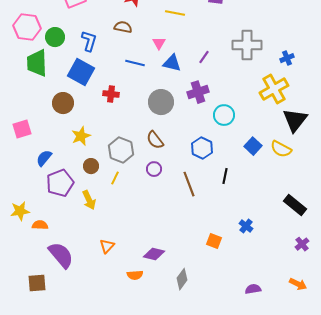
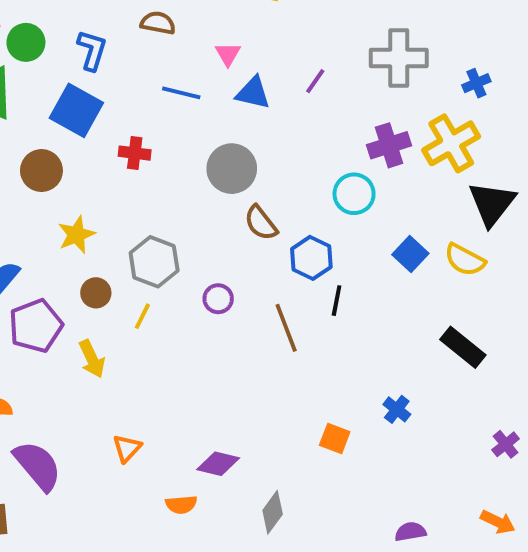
purple cross: (198, 92) -> (389, 145), moved
brown semicircle: (155, 140) -> (261, 223), moved
black line: (225, 176) -> (337, 301), moved
black rectangle: (295, 205) -> (463, 347), moved

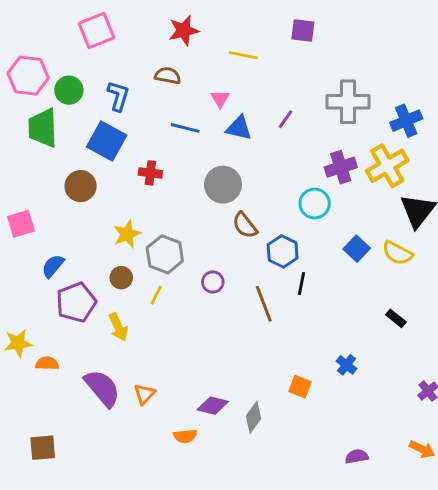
blue cross: (476, 83) -> (406, 121), size x1.5
yellow star: (76, 235) -> (127, 234), moved
black rectangle: (463, 347) -> (396, 318), size x0.6
purple semicircle: (38, 466) -> (102, 388), moved
gray diamond: (273, 512) -> (254, 417), moved

